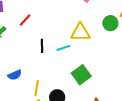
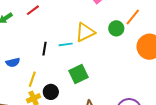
yellow triangle: (80, 32) -> (85, 32), turned -35
black line: (42, 46) -> (44, 49), moved

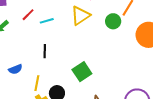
yellow triangle: (85, 32) -> (80, 15), moved
cyan line: (66, 44) -> (47, 21), moved

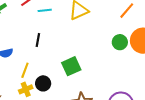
green circle: (113, 21) -> (120, 42), moved

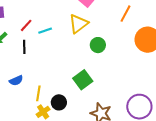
black line: (38, 40) -> (24, 47), moved
green circle: (120, 42) -> (98, 45), moved

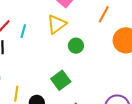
cyan line: (45, 31) -> (23, 31), turned -56

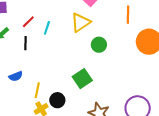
orange line: (104, 14) -> (128, 15), turned -30

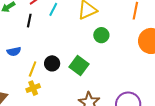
green square: (82, 79) -> (79, 66), turned -30
black circle: (57, 100) -> (52, 63), moved

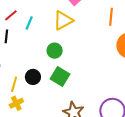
green circle: (101, 35) -> (55, 51), moved

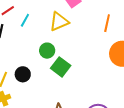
green square: (60, 77) -> (61, 67), moved

